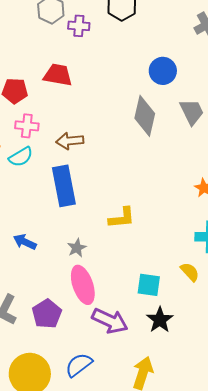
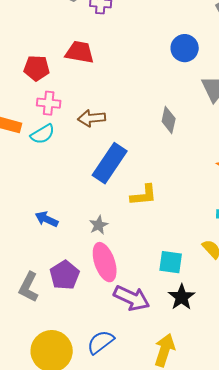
gray diamond: (145, 116) -> (169, 120), moved, size x0.7
blue rectangle: (64, 186) -> (110, 163), moved, turned 45
purple pentagon: (47, 314) -> (65, 275), moved

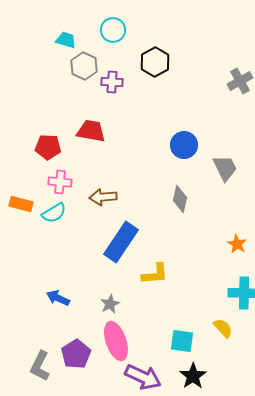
blue circle: (185, 48) -> (184, 145), moved

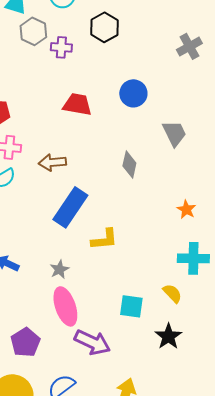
red trapezoid: (91, 131) -> (77, 104), moved
blue circle: (184, 145) -> (133, 93), moved
purple pentagon: (76, 354) -> (25, 342), moved
black star: (193, 376) -> (168, 336), moved

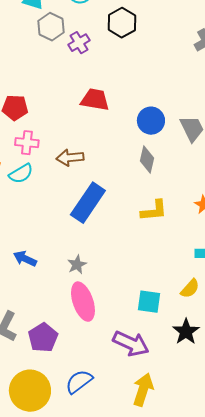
purple cross: (61, 47) -> (79, 43), turned -35
blue circle: (133, 93) -> (151, 121), moved
yellow L-shape: (104, 239) -> (154, 211), moved
yellow semicircle: (172, 293) -> (190, 289), turned 85
purple arrow: (92, 342) -> (131, 344), moved

